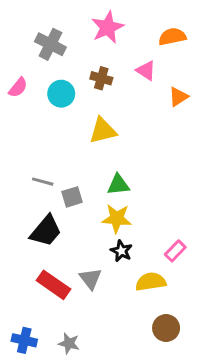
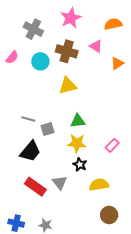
brown cross: (101, 78) -> (67, 51), size x1.5
pink rectangle: (175, 251) -> (112, 145), moved

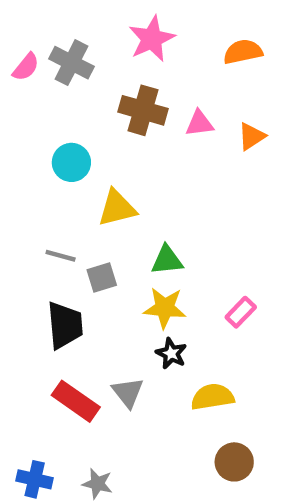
pink triangle: (96, 46) -> (199, 123), moved, turned -40
pink semicircle: (12, 57) -> (26, 67), moved
cyan circle: (40, 61) -> (71, 162), moved
yellow triangle: (68, 86) -> (117, 208), moved
black trapezoid: (30, 151) -> (65, 325), turned -45

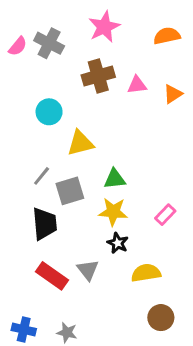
brown cross: (143, 110) -> (98, 76), turned -32
gray line: (61, 256) -> (42, 176), turned -66
gray square: (102, 277) -> (70, 191), size x1.4

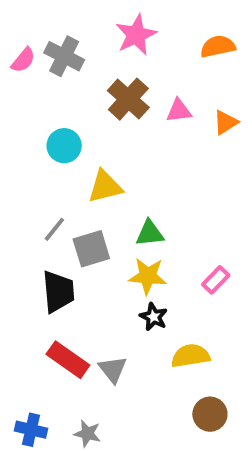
brown cross: (98, 76) -> (128, 99), turned -32
gray triangle: (88, 270) -> (113, 369), moved

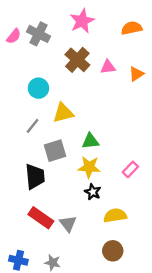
gray line: (54, 229) -> (33, 126), moved
brown circle: (210, 414) -> (113, 251), moved

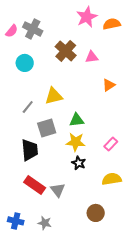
pink star: (82, 21) -> (87, 17), moved
orange triangle: (136, 74) -> (109, 85), moved
cyan circle: (38, 88) -> (25, 63), moved
yellow semicircle: (115, 215) -> (112, 179), moved

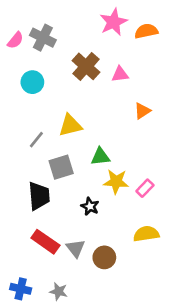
yellow star: (76, 142) -> (116, 182), moved
black star: (79, 163) -> (90, 206), moved
brown circle: (96, 213) -> (104, 257), moved

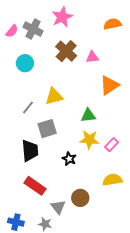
pink star: (114, 22) -> (62, 17), moved
orange triangle: (142, 111) -> (109, 85), size x1.5
green triangle: (100, 157) -> (88, 115), moved
gray triangle: (76, 248) -> (58, 207), moved

